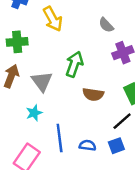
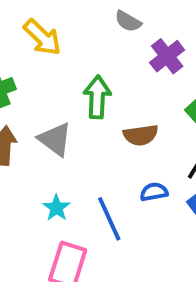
cyan star: (34, 113) -> (56, 208), moved
blue semicircle: (87, 145) -> (154, 192), moved

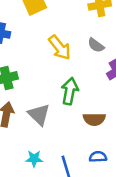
yellow arrow: (42, 37) -> (60, 48), moved
cyan star: (56, 208) -> (34, 159), turned 30

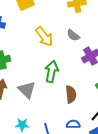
brown semicircle: (94, 119) -> (71, 94), turned -96

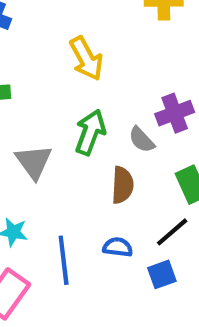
gray semicircle: (73, 35) -> (142, 140), moved

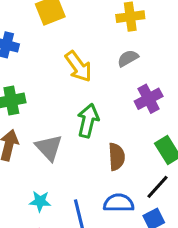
gray semicircle: (142, 140) -> (128, 58), moved, turned 110
blue semicircle: (118, 247) -> (119, 203), size x1.4

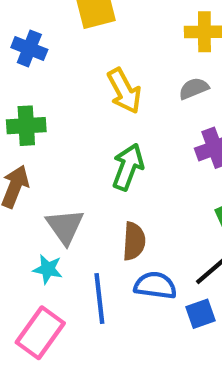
gray triangle: (49, 148) -> (65, 226), moved
brown semicircle: (117, 157) -> (134, 241), moved

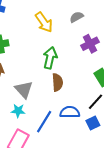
brown semicircle: (134, 241) -> (57, 82), moved
blue line: (99, 299) -> (44, 122), turned 45

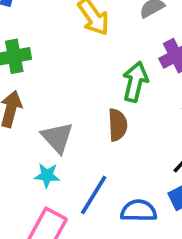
green arrow: (50, 58) -> (135, 82), moved
blue semicircle: (70, 112) -> (139, 211), moved

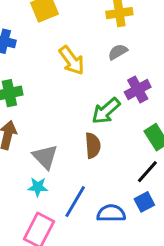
green arrow: (135, 82) -> (106, 111), turned -144

